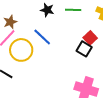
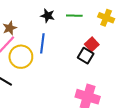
blue line: (42, 37) -> (42, 43), turned 54

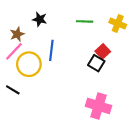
black star: (48, 16) -> (40, 19), moved

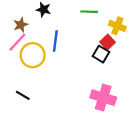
yellow cross: (118, 24) -> (117, 26), moved
black line: (13, 90) -> (23, 95), moved

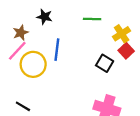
yellow cross: (117, 26) -> (122, 34), turned 35
red square: (108, 42) -> (126, 51), moved

